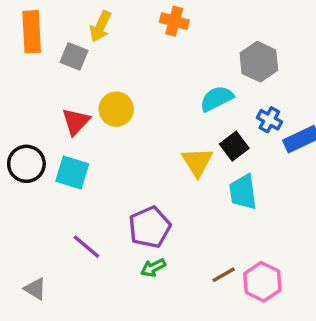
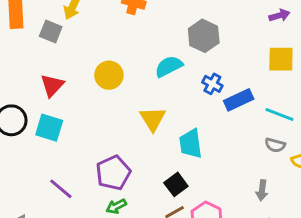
yellow circle: (116, 109) -> (109, 75), moved
black square: (234, 146) -> (176, 184), moved

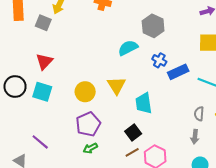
yellow circle: (109, 75) -> (85, 92), moved
gray semicircle: (275, 145) -> (199, 114), moved, turned 80
purple line: (61, 189) -> (40, 142), moved

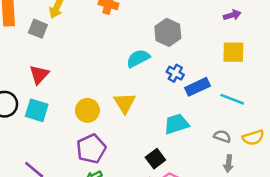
cyan trapezoid: (144, 103) -> (176, 124), moved, turned 80
gray semicircle: (199, 114) -> (222, 136), turned 104
black square: (133, 133) -> (155, 159), moved
gray arrow: (195, 137) -> (228, 164), moved

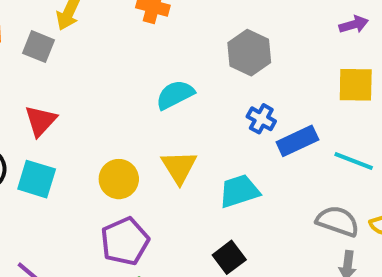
cyan semicircle: (138, 58) -> (175, 95), moved
cyan trapezoid: (176, 124) -> (239, 191), moved
gray semicircle: (222, 136) -> (338, 221), size x1.5

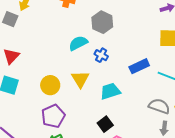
gray hexagon: (249, 53) -> (102, 22), moved
blue cross: (261, 119) -> (101, 55), moved

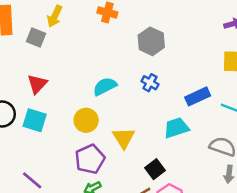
cyan semicircle: (78, 43) -> (105, 86), moved
yellow triangle: (80, 79) -> (124, 138), moved
cyan trapezoid: (110, 91) -> (176, 128), moved

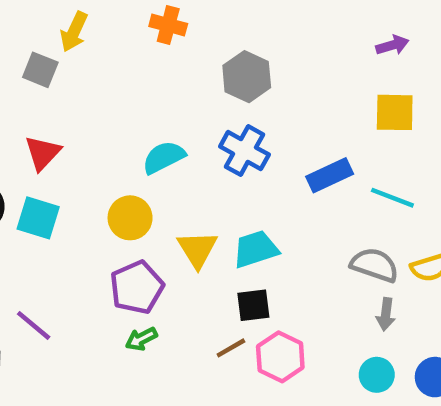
blue cross: (150, 83) -> (244, 151), size x1.5
cyan trapezoid: (176, 128) -> (256, 249), moved
black square: (155, 169) -> (253, 305), turned 30

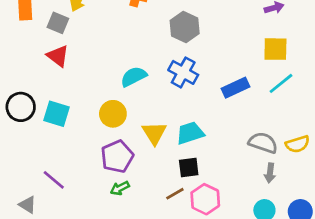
red triangle: (43, 153) -> (58, 56), moved, turned -35
cyan line: (392, 198) -> (281, 83), moved, turned -60

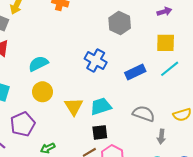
gray hexagon: (185, 27) -> (120, 23), moved
cyan semicircle: (134, 77) -> (38, 64), moved
gray semicircle: (263, 143) -> (144, 114), moved
purple pentagon: (117, 156) -> (23, 124), moved

